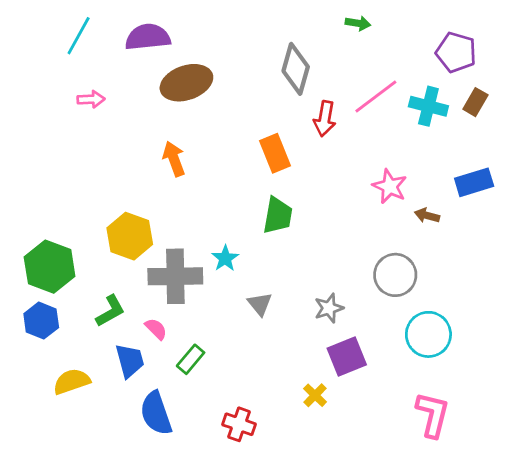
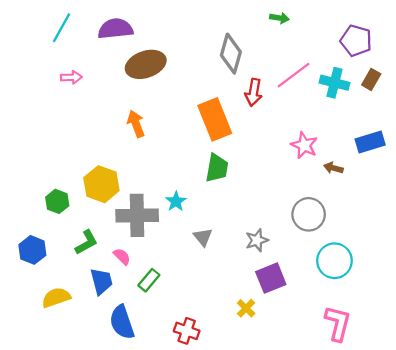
orange rectangle: (275, 153) -> (215, 119), size x1.4
green hexagon: (50, 267) -> (57, 201), moved, size x0.6

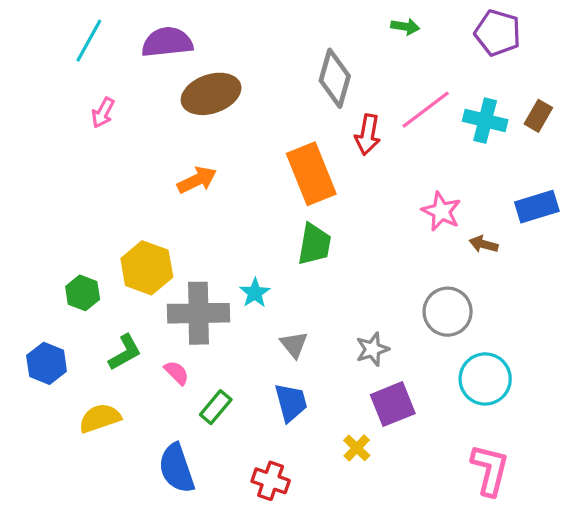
purple pentagon: (356, 41) -> (498, 33), moved
pink arrow: (71, 77) -> (103, 113), turned 120
orange arrow: (136, 124) -> (197, 180), turned 84
blue trapezoid: (101, 281) -> (291, 402), moved
yellow semicircle: (56, 297) -> (100, 418), moved

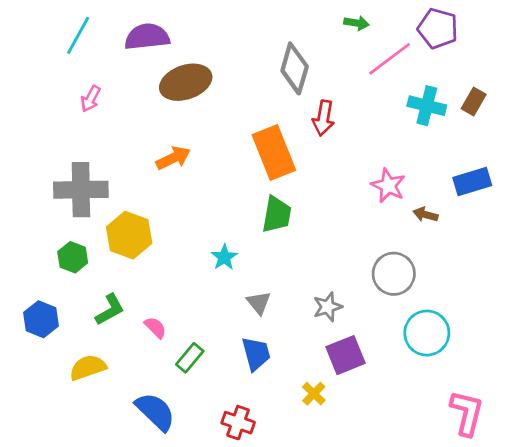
pink line: (426, 110) -> (390, 59), moved
gray cross: (198, 313) -> (81, 190), moved
blue semicircle: (177, 468) -> (155, 412), turned 153
pink L-shape: (490, 470) -> (467, 413), moved

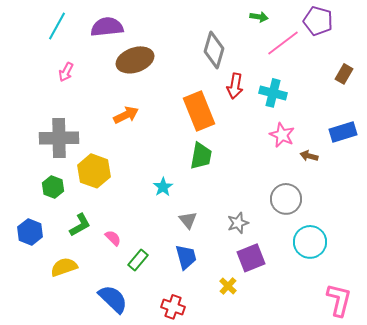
cyan cross: (427, 106) -> (273, 93), moved

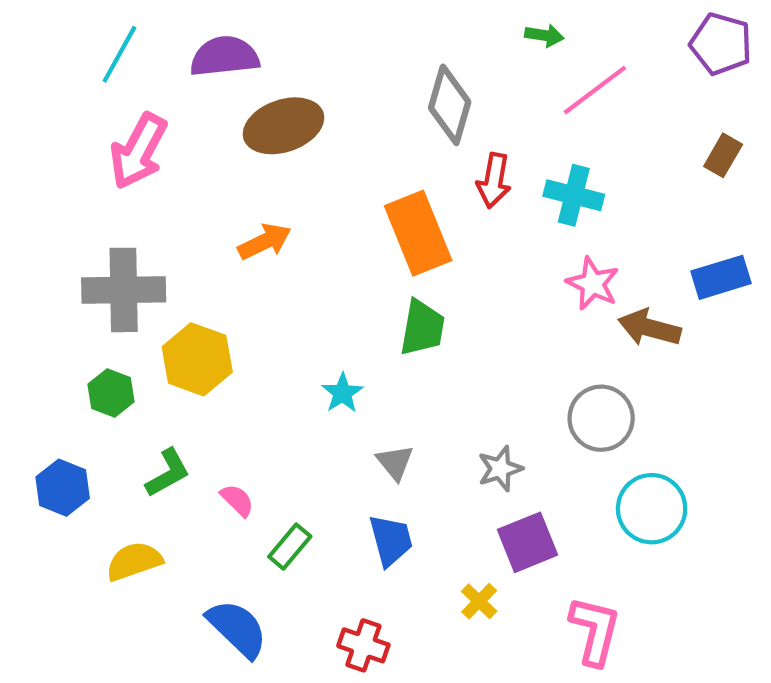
purple pentagon: (318, 21) -> (721, 44), moved
pink arrow: (66, 72) -> (138, 151), size x1.8
brown arrow: (309, 156) -> (649, 328), size x1.6
pink L-shape: (339, 300) -> (595, 631), moved

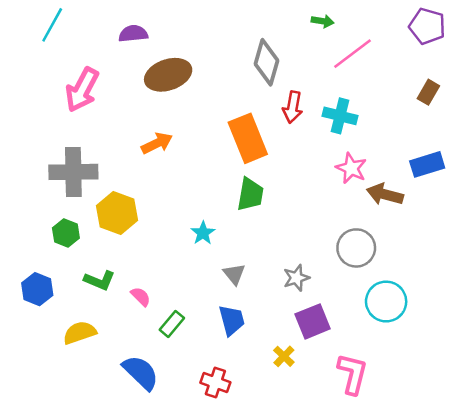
cyan line: (119, 54) -> (52, 25), moved
purple semicircle: (225, 56) -> (133, 34), size x0.7
green L-shape: (168, 473) -> (100, 280), turned 52

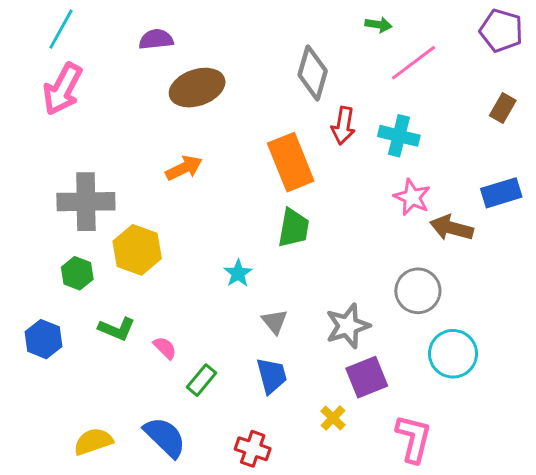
pink arrow: (82, 90) -> (63, 89), moved
gray star: (296, 278) -> (348, 326), size x1.4
yellow semicircle: (80, 333) -> (93, 441), moved

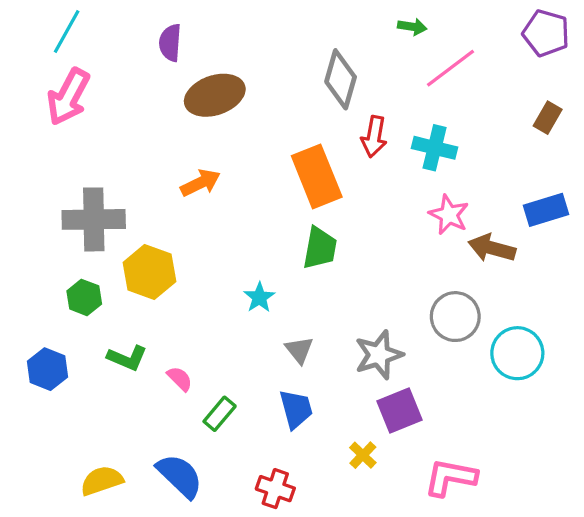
purple semicircle: (156, 39) -> (170, 43), turned -80
cyan circle: (453, 354) -> (517, 353), moved
pink L-shape: (414, 439) -> (450, 477), turned -93

